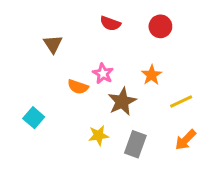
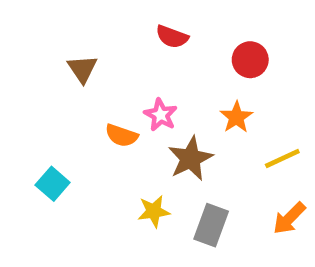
red circle: (160, 26) -> (250, 60), moved

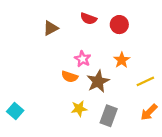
red circle: (250, 60) -> (119, 25), moved
brown triangle: (82, 69) -> (51, 28), moved, turned 35
orange semicircle: (122, 136) -> (70, 77), moved
cyan square: (53, 184) -> (15, 111), moved

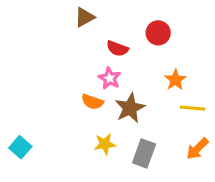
red semicircle: (89, 19) -> (117, 49), moved
brown triangle: (51, 28) -> (85, 17), moved
orange star: (122, 60) -> (175, 80), moved
yellow line: (145, 81) -> (193, 108), turned 30

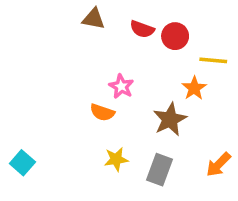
brown triangle: (85, 17) -> (94, 19), turned 40
red semicircle: (117, 49) -> (142, 29), moved
brown star: (130, 108) -> (170, 119), moved
yellow line: (193, 108) -> (213, 60), moved

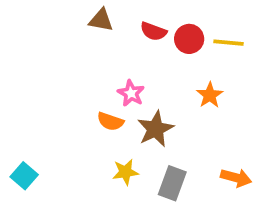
yellow line: (213, 60) -> (229, 43), moved
brown star: (170, 119) -> (155, 129), moved
orange arrow: (218, 164) -> (236, 178), turned -120

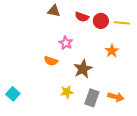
pink star: (131, 93) -> (66, 43), moved
orange semicircle: (110, 121) -> (51, 61), moved
orange arrow: (236, 178) -> (116, 97), moved

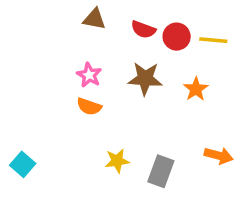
pink star: (66, 43) -> (89, 75), moved
brown star: (83, 69) -> (145, 79), moved, turned 30
orange arrow: (116, 97) -> (219, 156), moved

